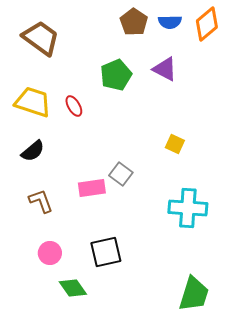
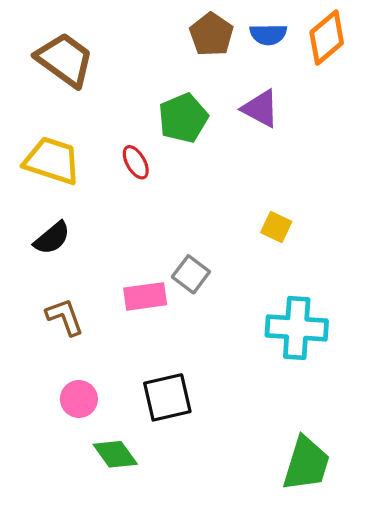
red ellipse: (74, 106) -> (136, 162), moved

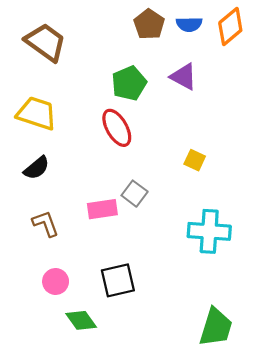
red ellipse: (136, 162) -> (117, 128), moved, size x1.6

